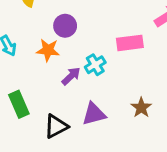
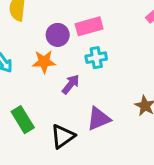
pink rectangle: (130, 43) -> (89, 26), moved
cyan cross: (95, 65) -> (96, 58), moved, turned 30

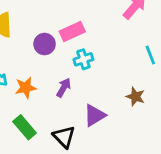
orange star: (44, 62) -> (26, 88), moved
black triangle: (63, 136) -> (64, 137), turned -30

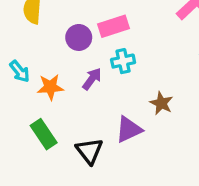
purple arrow: (64, 88) -> (92, 79), moved
brown star: (135, 97) -> (161, 103), moved

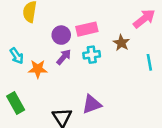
purple arrow: (92, 79) -> (64, 57), moved
brown star: (161, 103) -> (121, 43), moved
green rectangle: (44, 134) -> (16, 103), moved

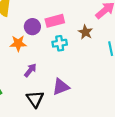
purple arrow: (64, 57) -> (30, 70), moved
orange star: (38, 69) -> (18, 43), moved

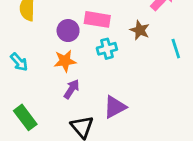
pink rectangle: (55, 21) -> (97, 19), turned 30
orange star: (18, 43) -> (65, 61), moved

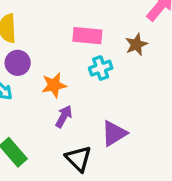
brown star: (140, 30) -> (136, 44), turned 30
purple circle: (68, 31) -> (18, 63), moved

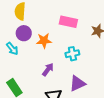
cyan cross: (101, 68) -> (72, 54), moved
orange star: (54, 85) -> (44, 41), moved

